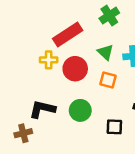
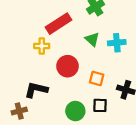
red circle: (75, 69) -> (67, 66), moved
orange square: (108, 80) -> (97, 79), moved
green circle: (80, 110) -> (75, 111), moved

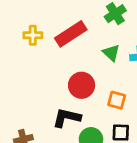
yellow cross: (42, 46) -> (33, 35), moved
black L-shape: (36, 90) -> (67, 118), moved

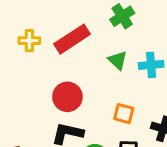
red circle: (82, 85) -> (67, 97), moved

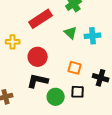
yellow cross: (29, 41) -> (13, 42), moved

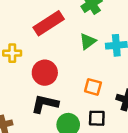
green triangle: (71, 33) -> (88, 41), turned 40

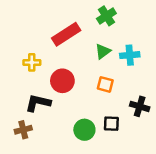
orange square: (93, 87) -> (105, 84), moved
black L-shape: (45, 104) -> (38, 103), moved

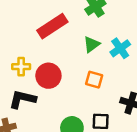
cyan cross: (130, 55) -> (120, 48), turned -30
yellow cross: (32, 62) -> (21, 67), moved

